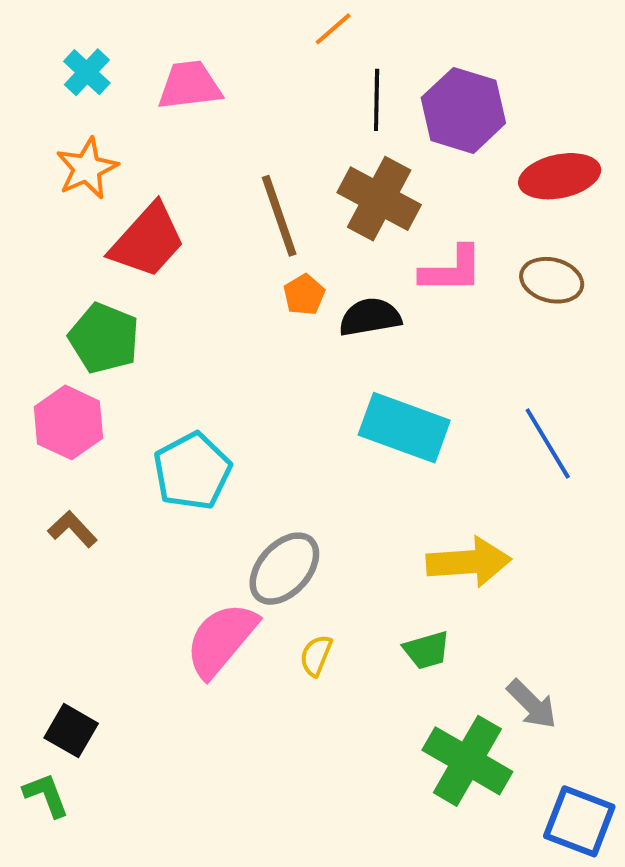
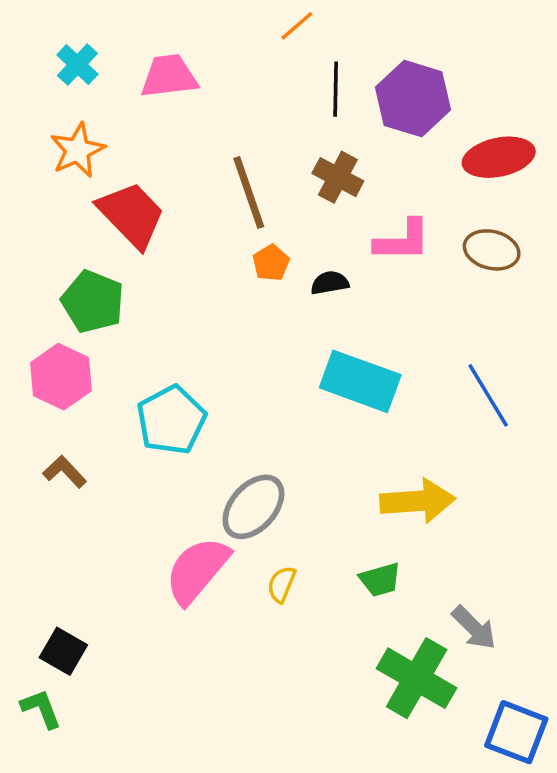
brown cross: (379, 199) -> (338, 177), size x0.7
red trapezoid: (147, 241) -> (131, 215), turned -86
black semicircle: (370, 317) -> (330, 283), size x0.7

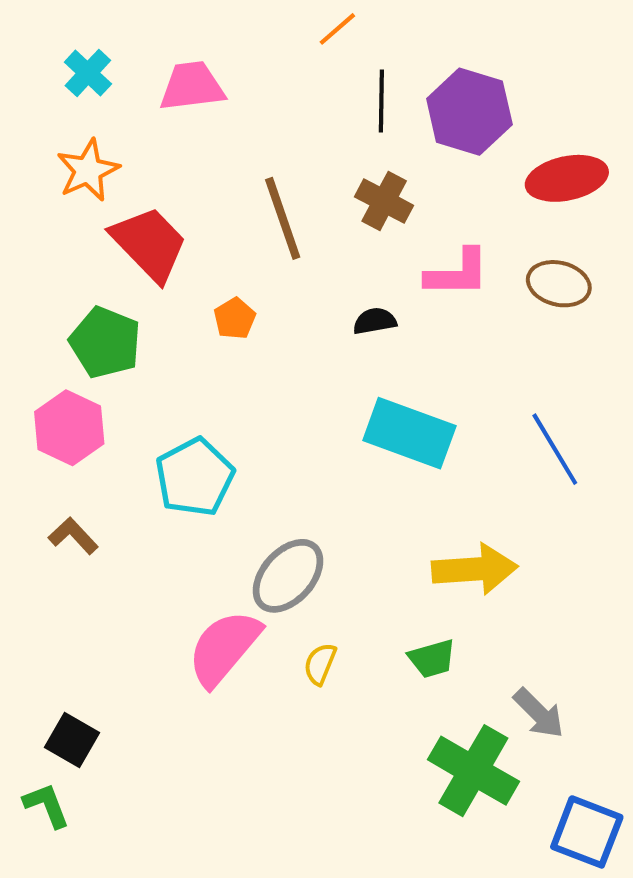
orange pentagon: (271, 263) -> (235, 318), moved

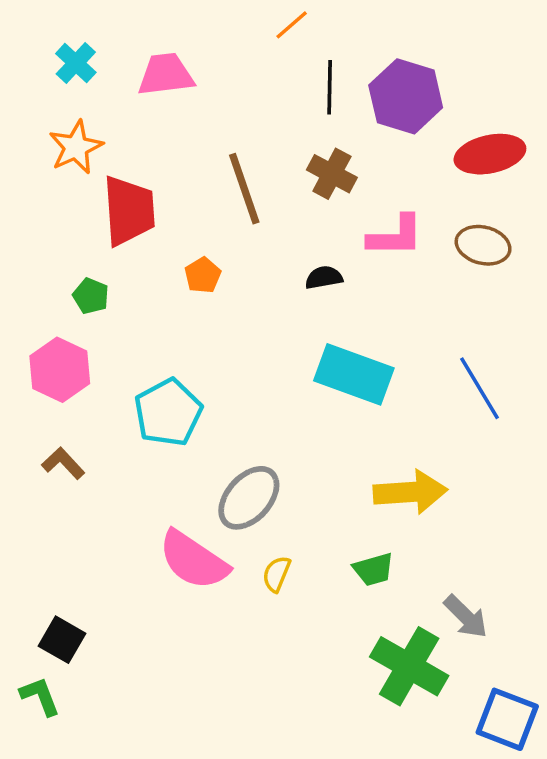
red trapezoid: (149, 244) -> (129, 211), turned 40
green pentagon: (105, 342) -> (91, 296), size x0.6
pink semicircle: (224, 648) -> (193, 560), turned -96

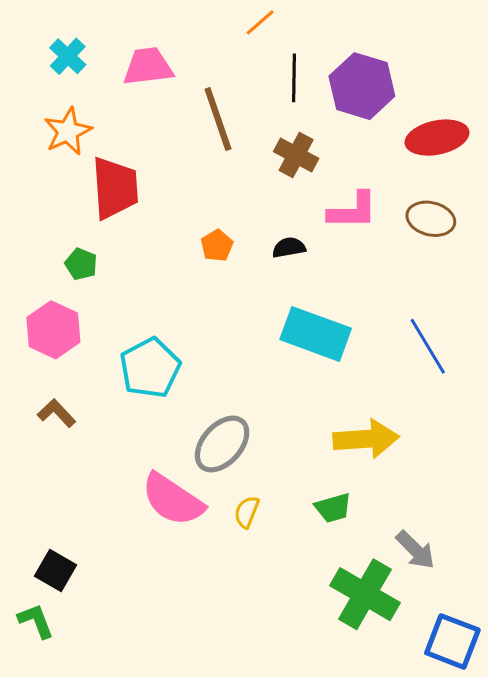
brown line: (244, 189) -> (218, 119), moved
orange pentagon: (203, 275) -> (217, 246), moved

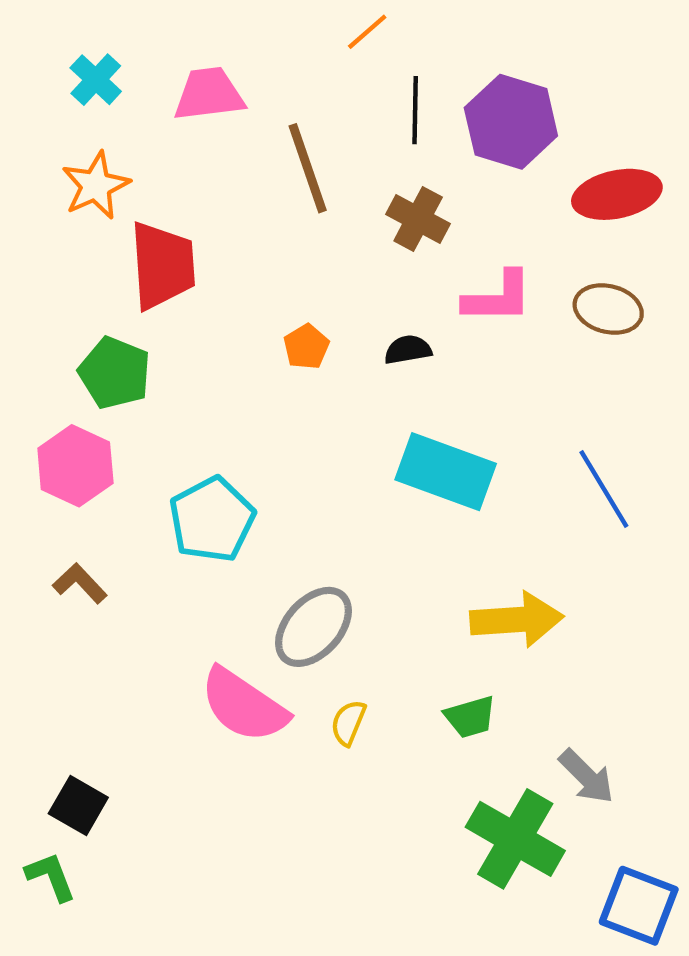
green pentagon: (81, 264) -> (115, 373), size x1.6

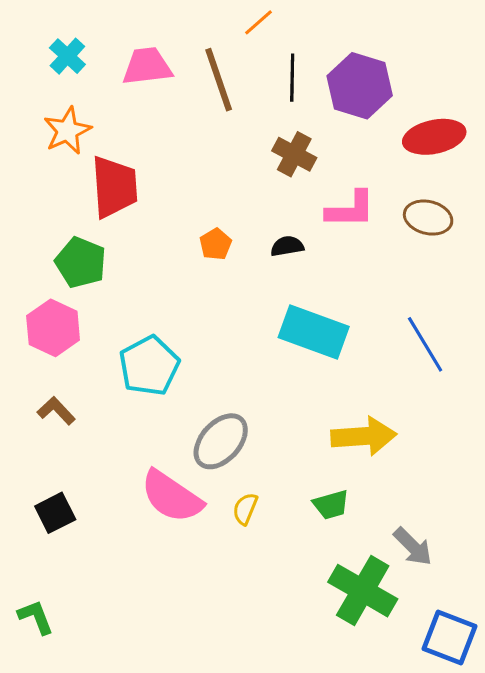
brown line: (308, 168) -> (219, 80), moved
black square: (78, 805) -> (55, 513), moved, turned 33

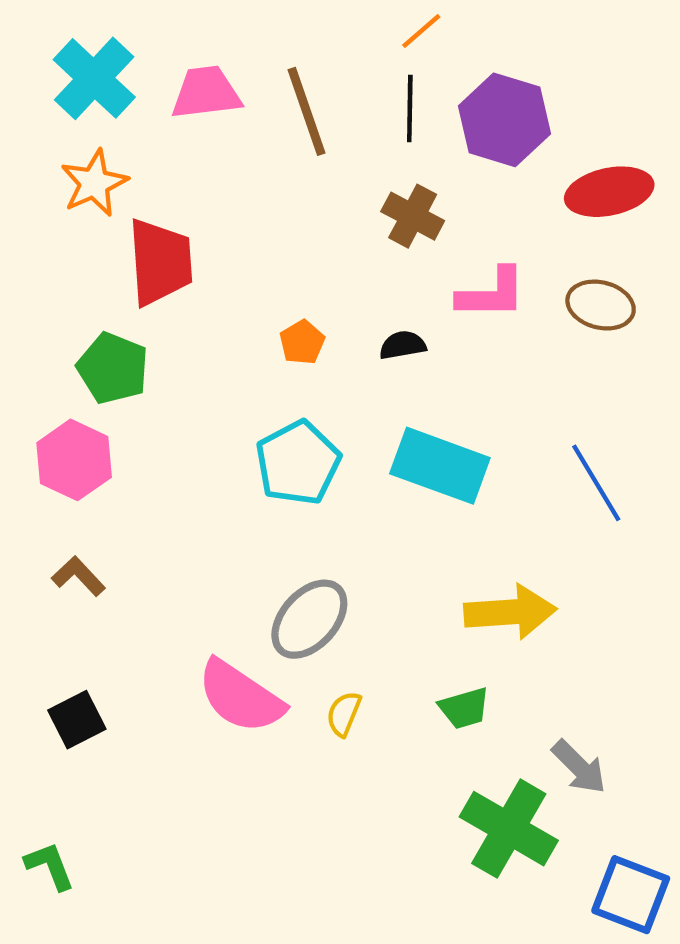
orange line: (258, 22) -> (421, 31), moved
cyan cross: (67, 56) -> (94, 78), size x1.6
cyan pentagon: (149, 366) -> (298, 463), moved

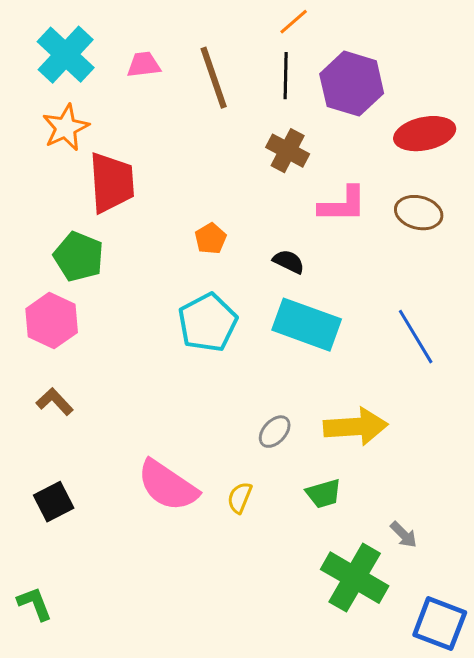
pink trapezoid: (206, 93) -> (144, 65), size x0.7
black semicircle: (403, 345) -> (289, 262), moved, turned 36
gray ellipse: (309, 619) -> (275, 432), moved, size x0.6
gray arrow: (579, 767) -> (404, 535), size x0.7

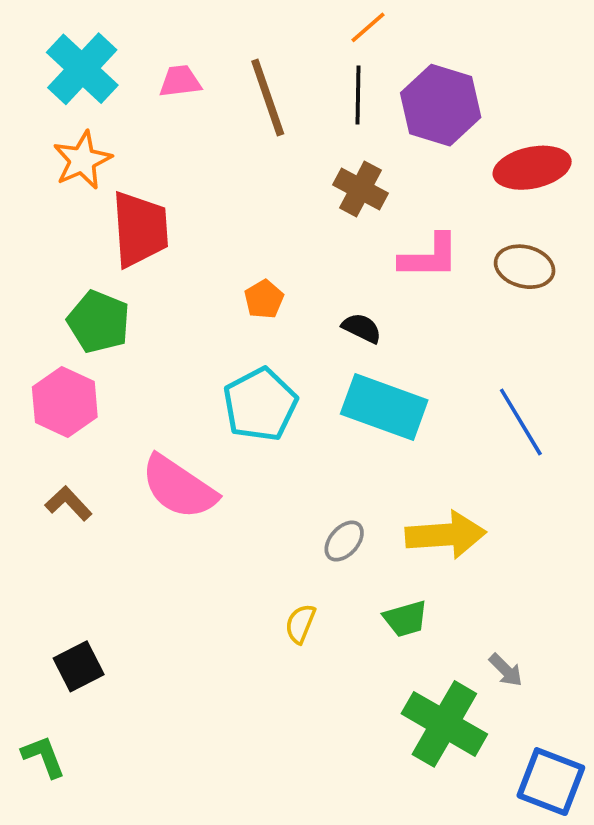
pink semicircle: (168, 486) -> (179, 487), moved
black square: (54, 502) -> (79, 666), moved

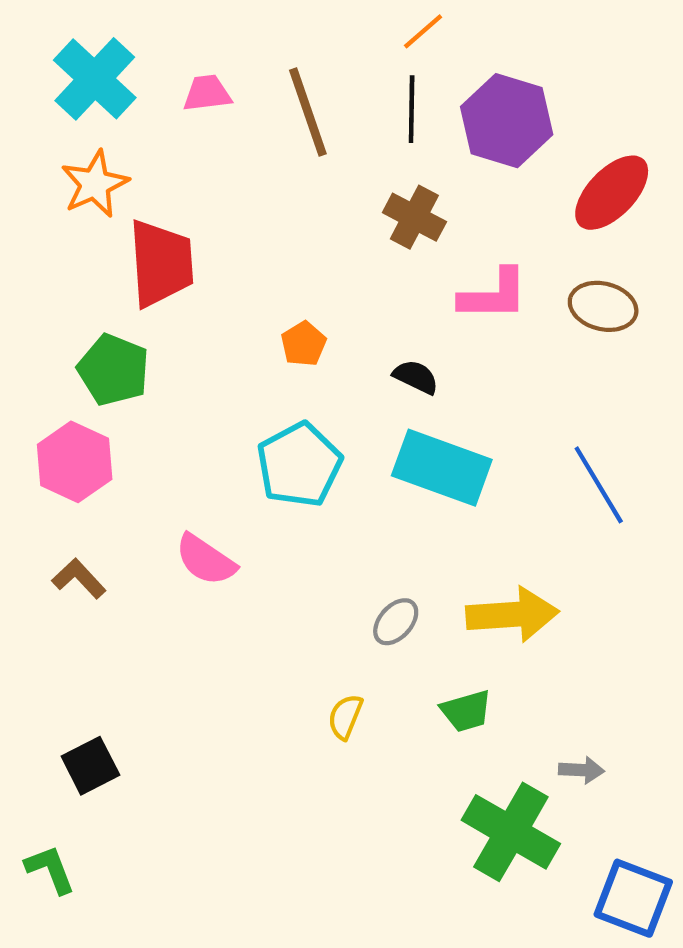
red ellipse: (532, 168) -> (612, 193), turned -34
pink semicircle: (179, 487) -> (206, 560), size x0.7
gray arrow: (506, 670) -> (581, 770), turned -42

